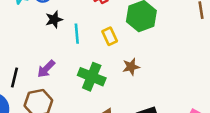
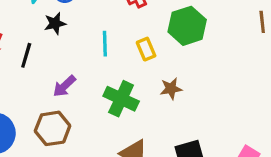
black star: (54, 20) -> (55, 23), moved
black line: (14, 78) -> (26, 55), moved

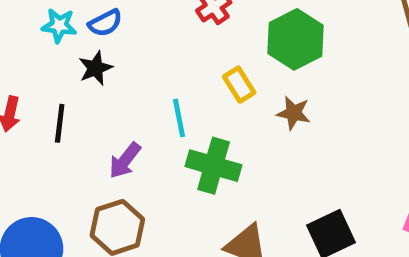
cyan line: (105, 44) -> (179, 118), moved
brown star: (171, 89) -> (294, 113), moved, turned 30

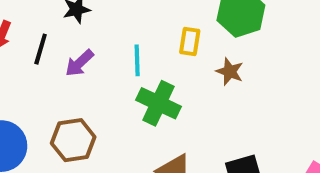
yellow rectangle: (239, 85) -> (190, 42), turned 32
purple arrow: (125, 160) -> (79, 63), moved

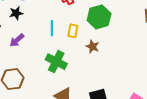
cyan line: (137, 60) -> (52, 28), moved

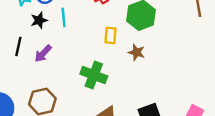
cyan line: (52, 28) -> (64, 18), moved

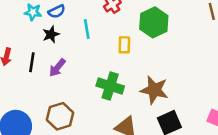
cyan line: (64, 18) -> (87, 29), moved
brown star: (137, 52) -> (154, 90), moved, size x1.6

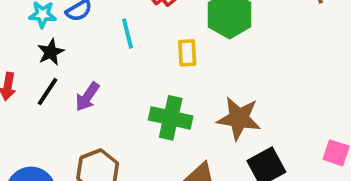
black star: (51, 34) -> (51, 52), moved
black line: (32, 62) -> (48, 92), turned 30

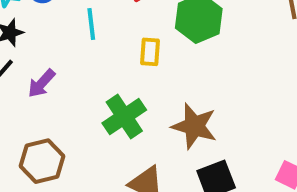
green cross: (171, 118) -> (124, 117), turned 36

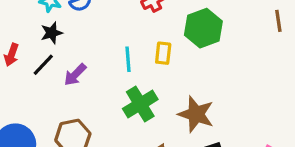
cyan line: (91, 24) -> (128, 59), moved

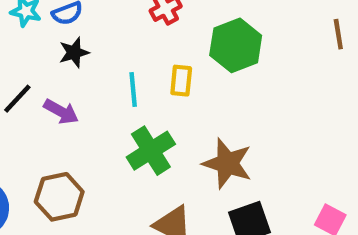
black star: (52, 33) -> (74, 53), moved
purple arrow: (75, 75) -> (61, 112), turned -105

